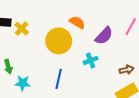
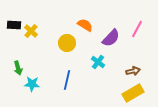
yellow circle: (59, 41) -> (67, 43), size x0.7
cyan cross: (91, 60) -> (98, 62), turned -32

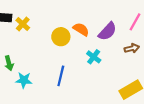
orange semicircle: (85, 25) -> (81, 29), moved
brown arrow: (133, 71) -> (132, 48), moved

